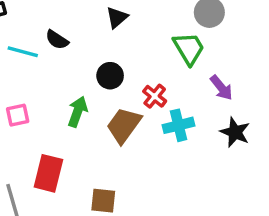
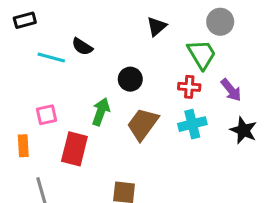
black triangle: (117, 18) -> (157, 26), moved
red cross: (155, 96) -> (189, 87), moved, turned -35
red rectangle: (48, 173) -> (74, 149), moved

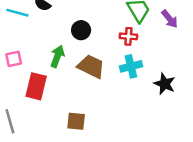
purple arrow: (231, 90) -> (170, 19), moved
brown trapezoid: (143, 124) -> (91, 66), turned 80
black star: (243, 130) -> (165, 84), moved

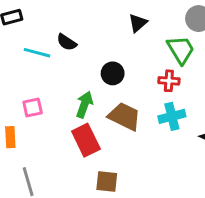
red rectangle: (36, 86) -> (86, 140), moved, turned -40

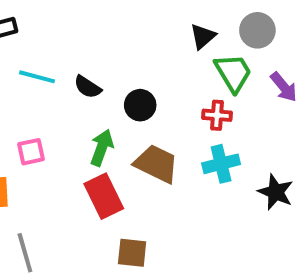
black triangle: (138, 23) -> (203, 36), moved
black semicircle: (67, 42) -> (88, 87), moved

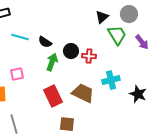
red cross: (217, 115) -> (89, 56), moved
green arrow: (102, 148) -> (52, 62), moved
brown trapezoid: (156, 164) -> (83, 93), moved

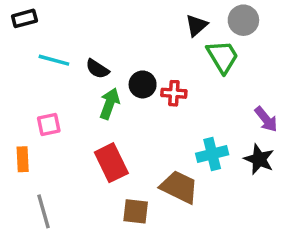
purple arrow: (142, 42) -> (266, 119), moved
cyan cross: (111, 80) -> (212, 154), moved
brown trapezoid: (83, 93) -> (179, 187), moved

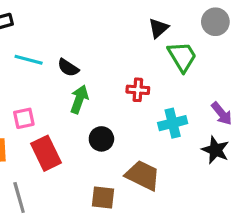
gray circle: (243, 20) -> (215, 22), moved
black circle: (143, 84) -> (101, 139), moved
cyan cross: (212, 154) -> (173, 123), moved
red rectangle: (111, 163) -> (46, 153), moved

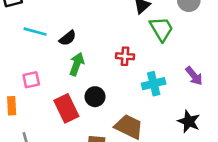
black semicircle: (68, 68) -> (68, 38), turned -72
black star: (215, 150) -> (189, 121), moved
red rectangle: (46, 153) -> (66, 108), moved

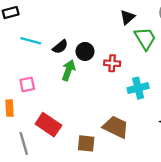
black circle: (95, 97) -> (85, 51), moved
red rectangle: (66, 108) -> (48, 125), moved, turned -30

